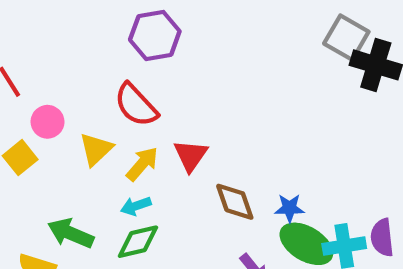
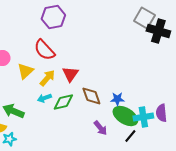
green diamond: (138, 242) -> (63, 102), moved

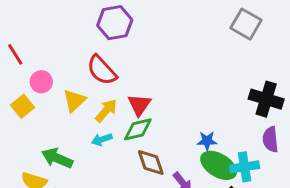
black cross: (158, 31) -> (266, 99), moved
brown diamond: (91, 96) -> (151, 162), moved
green diamond: (63, 102) -> (138, 129), moved
purple semicircle: (161, 113) -> (270, 139), moved

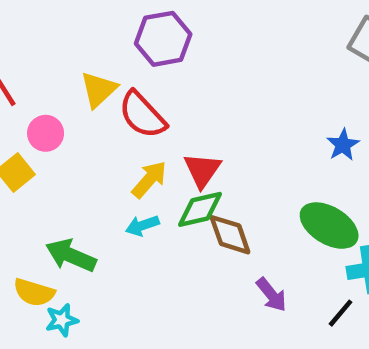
yellow triangle: (74, 101) -> (99, 90), moved
blue star: (207, 141) -> (343, 145), moved, turned -30
brown diamond: (151, 162) -> (230, 235), moved
green ellipse: (219, 165) -> (329, 226), moved

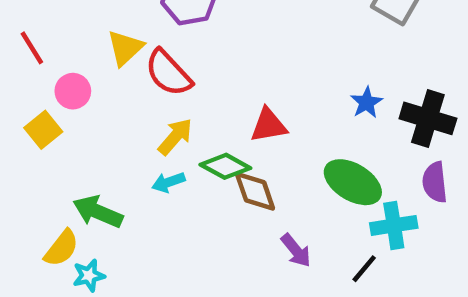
red triangle: (202, 170) -> (269, 125), moved, turned 45
green diamond: (200, 209) -> (225, 166), turned 42
yellow semicircle: (34, 292) -> (61, 248), turned -69

